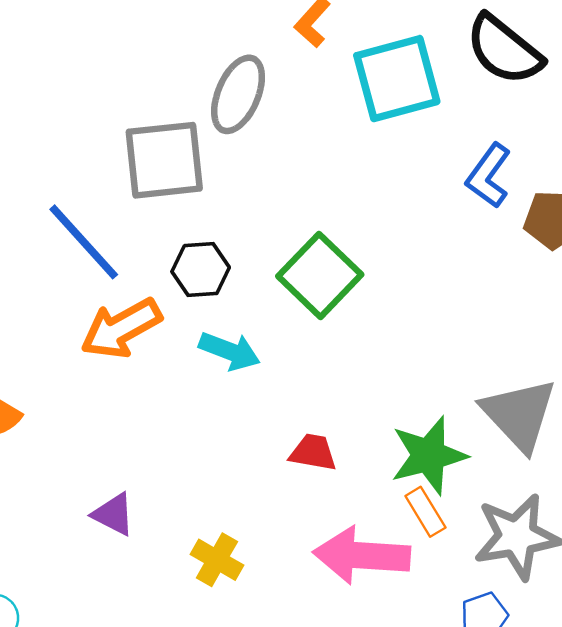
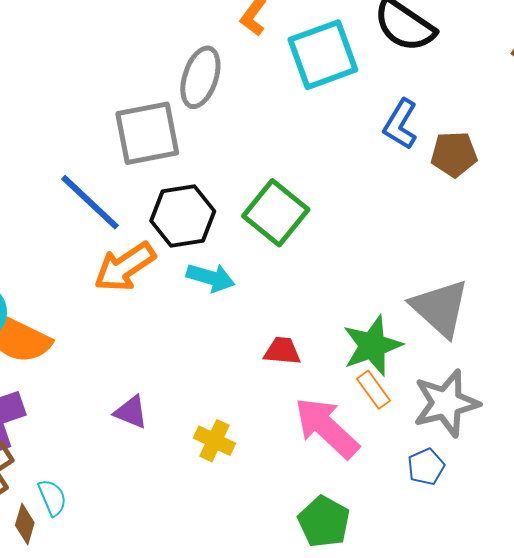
black hexagon: (201, 270) -> (183, 216), size x1.4
pink arrow: (362, 555) -> (327, 428), turned 44

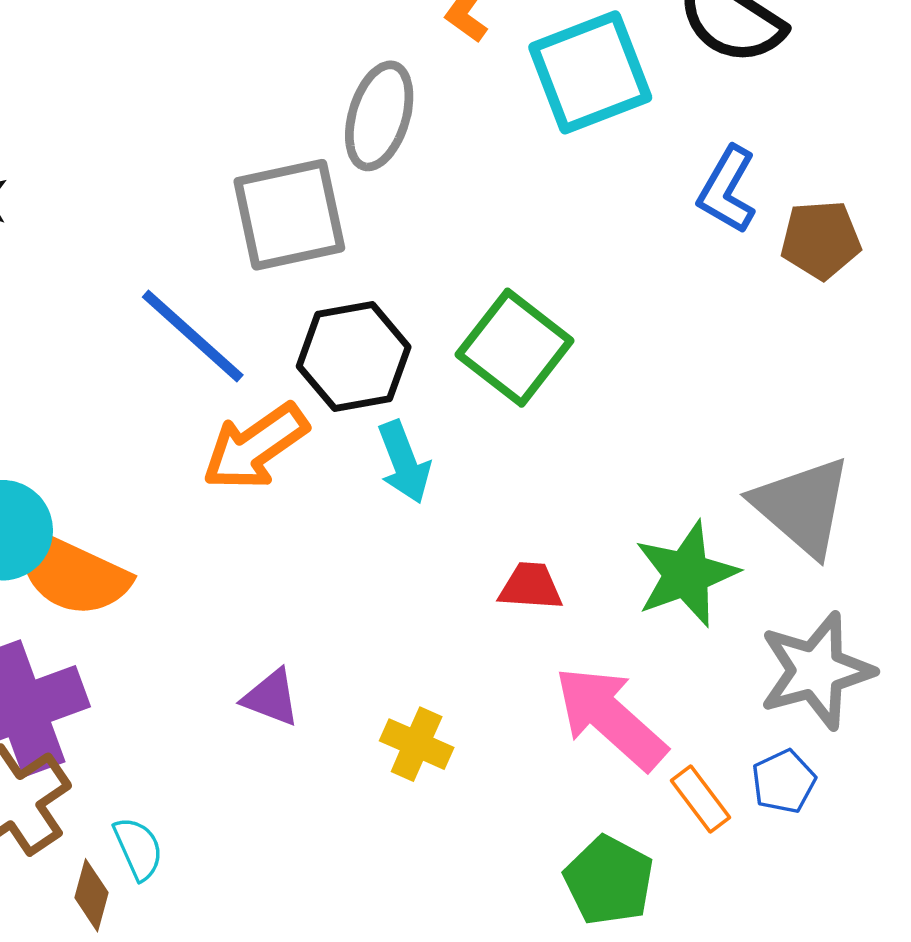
cyan arrow: (211, 278) -> (404, 462), turned 54
orange rectangle: (373, 390) -> (701, 799), moved

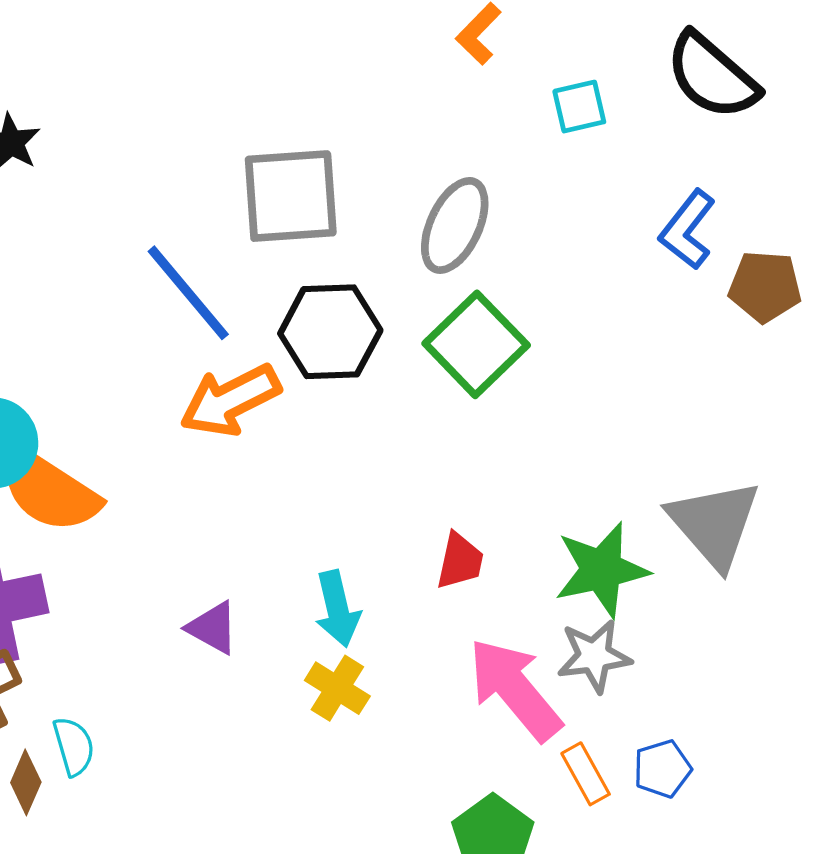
cyan square: (590, 72) -> (579, 107), size x0.5
gray ellipse: (379, 116) -> (455, 225), moved
cyan arrow: (404, 462) -> (337, 609), moved
red trapezoid: (531, 586) -> (460, 561), turned 90
gray star: (816, 671) -> (594, 656), moved, size x0.7

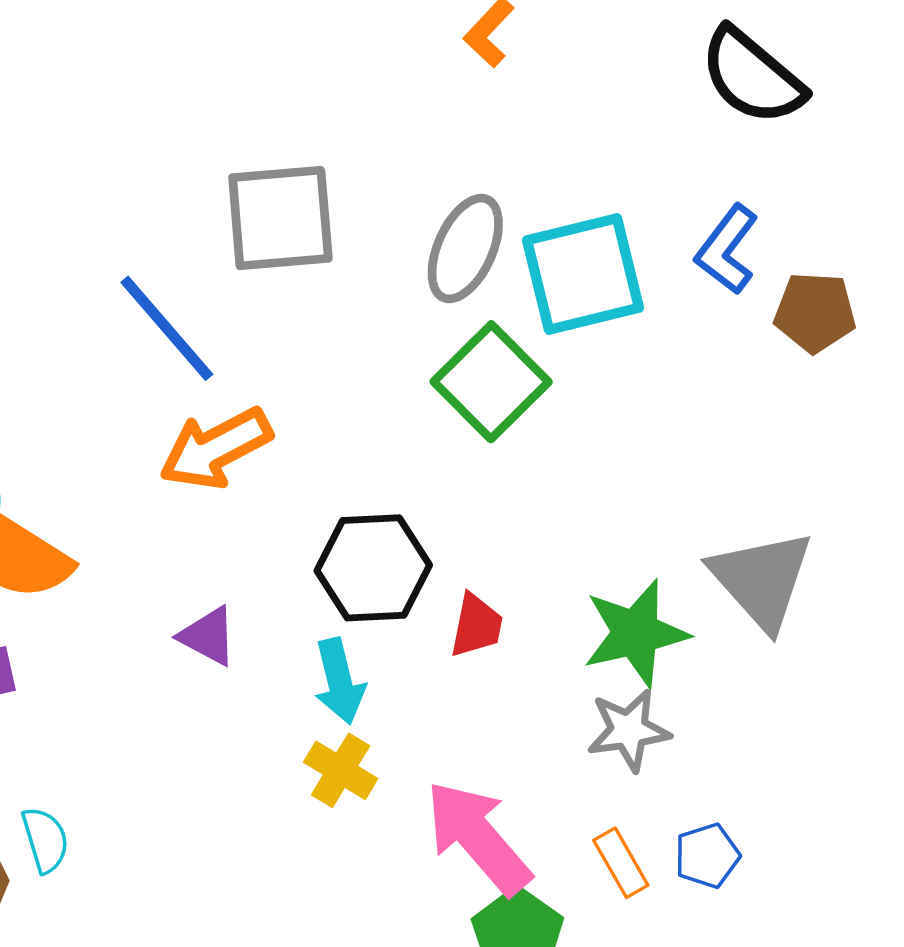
cyan square: (579, 107) -> (583, 274), moved, size x2.0
black hexagon: (330, 332) -> (373, 568), moved
purple triangle: (213, 628) -> (208, 636), moved
pink arrow: (515, 689) -> (478, 838), moved

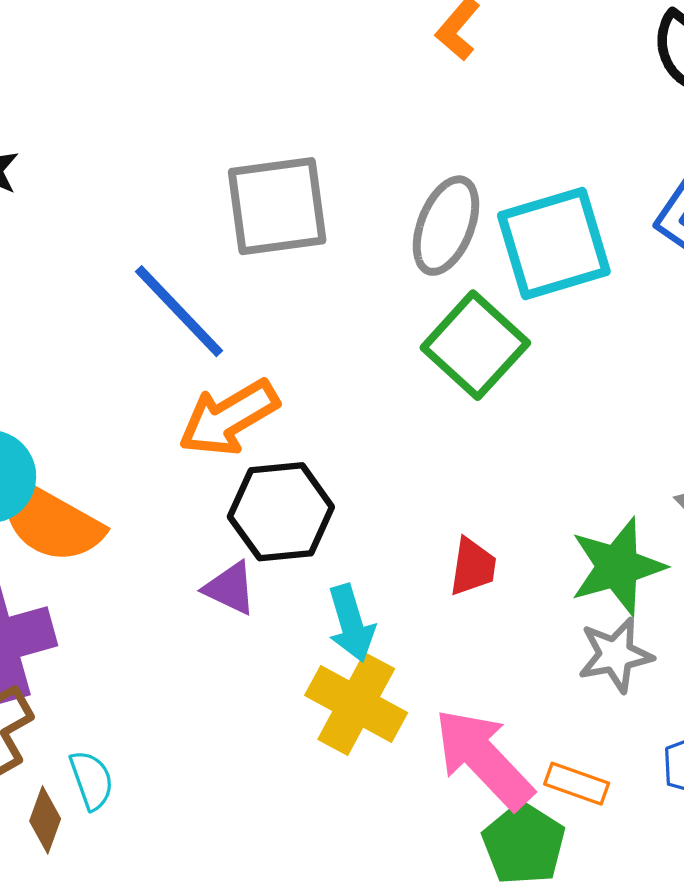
black hexagon: (373, 568) -> (281, 512), moved
yellow cross: (341, 770) -> (356, 704), size x1.5
orange rectangle: (621, 863) -> (577, 784), moved, turned -38

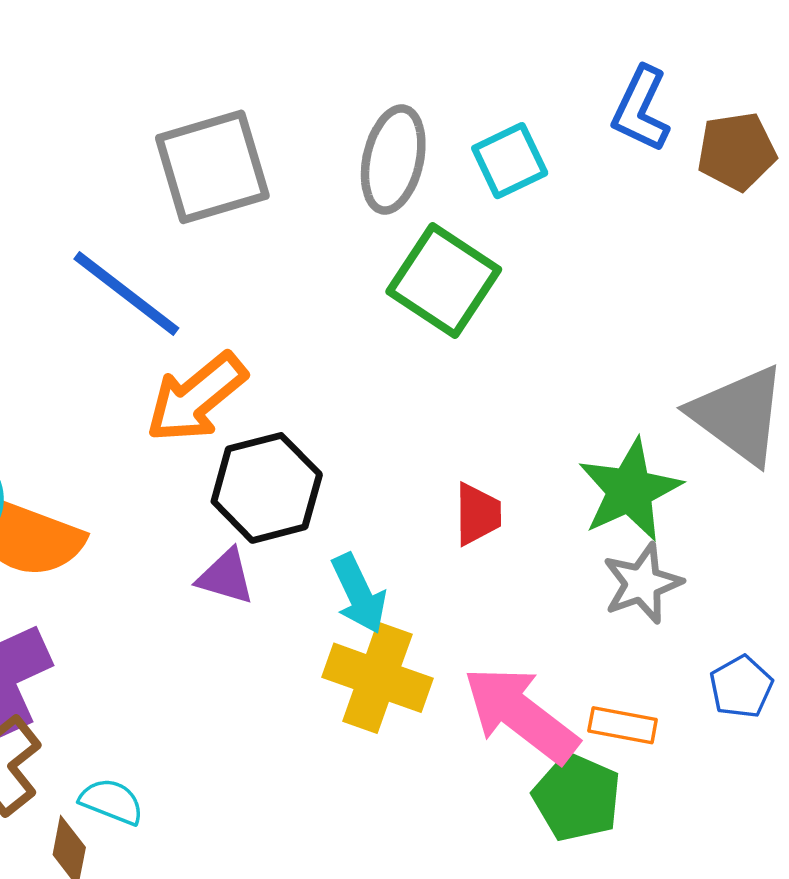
cyan square: (554, 244) -> (510, 161), size x0.6
cyan semicircle: (92, 780) -> (112, 801), turned -40

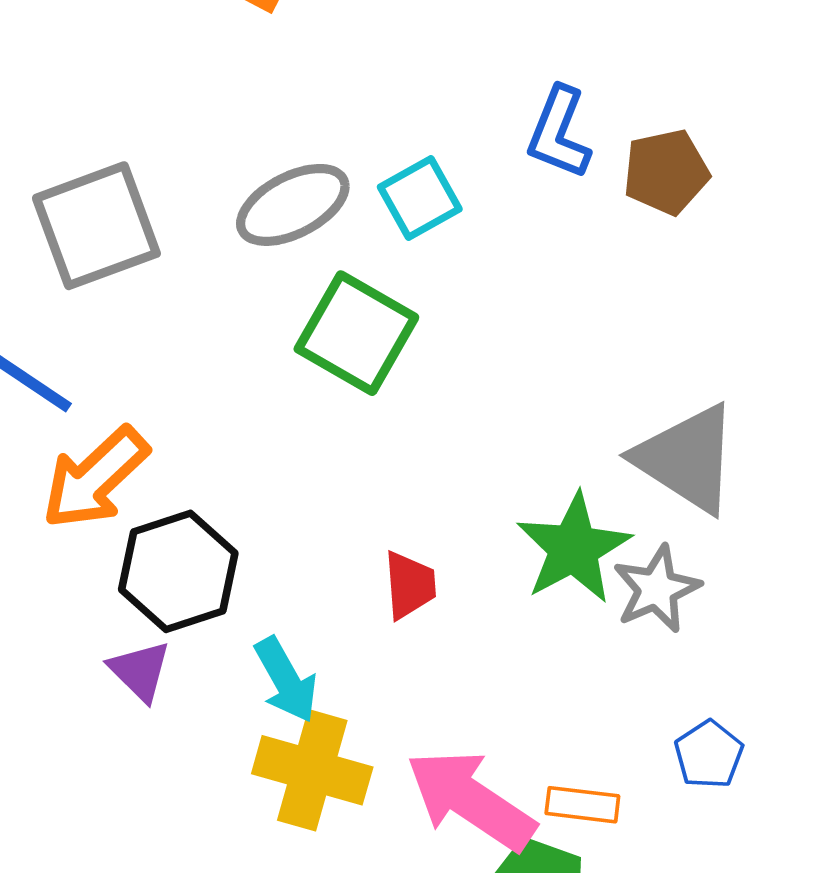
gray ellipse: (393, 160) -> (293, 205), turned 54
purple triangle: (226, 577) -> (140, 671), turned 32
gray star: (642, 583) -> (657, 589), moved

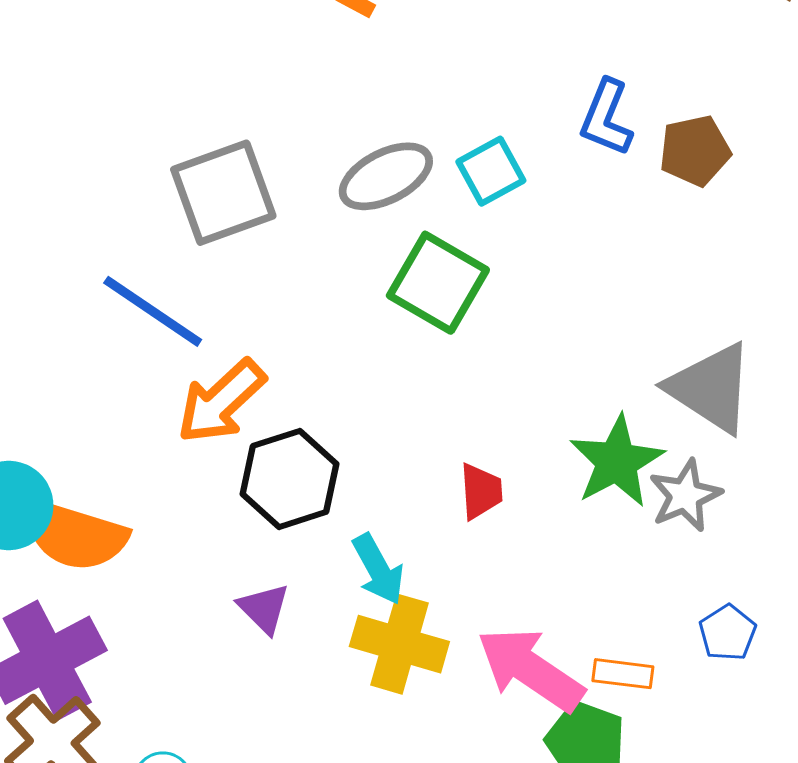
purple triangle: (140, 671) -> (264, 608), moved

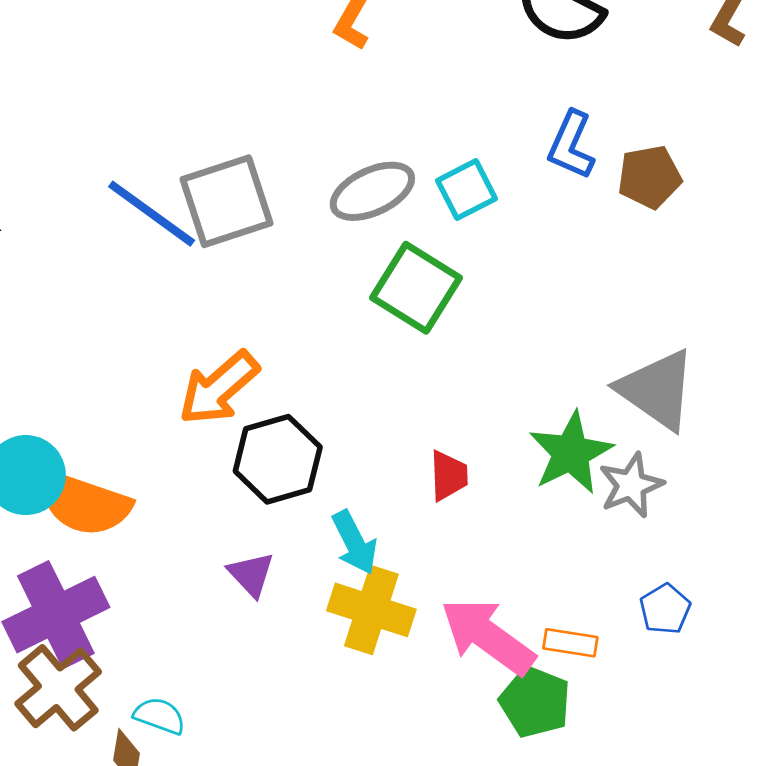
blue line: (153, 311) -> (152, 214), moved

